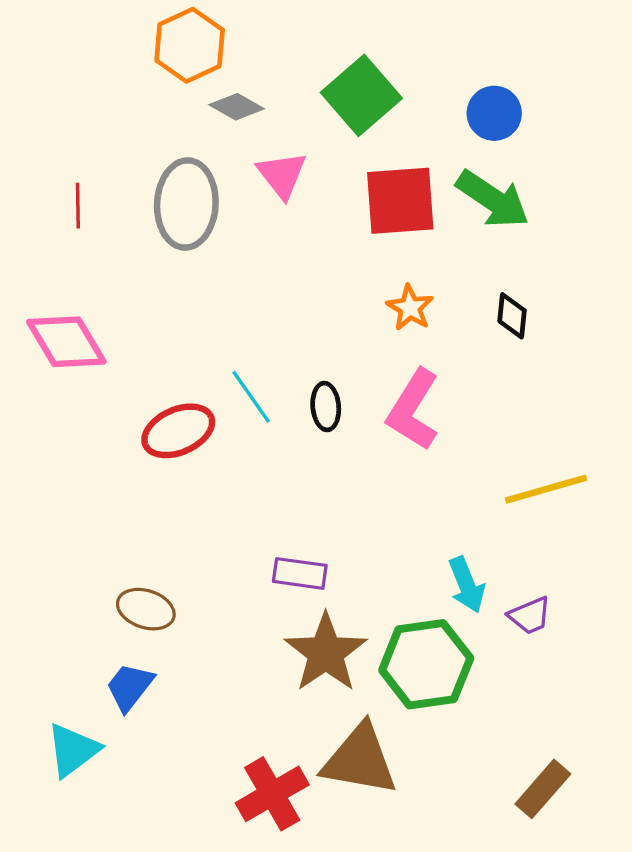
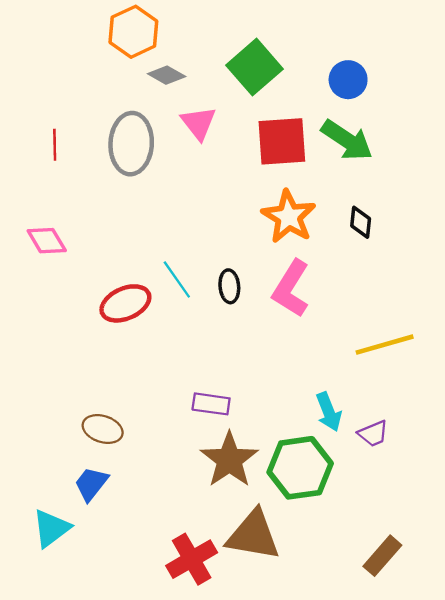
orange star: (410, 308) -> (289, 217), size x1.6
pink diamond: (66, 342) -> (47, 241), size x0.7

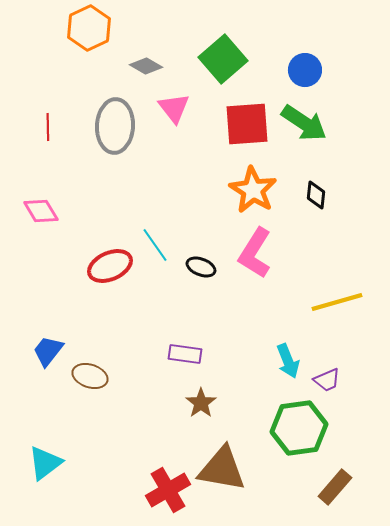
orange hexagon: (133, 32) -> (89, 28), moved
black ellipse: (229, 286) -> (201, 267), moved, turned -64
brown star: (229, 460) -> (201, 403), size x0.6
green hexagon: (300, 468) -> (299, 428), moved
blue trapezoid: (91, 484) -> (48, 351), moved

